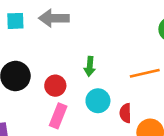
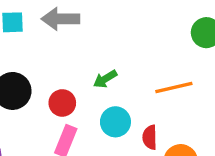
green arrow: (90, 66) -> (105, 79), turned 54

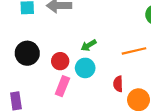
cyan circle: (115, 122) -> (85, 68), moved

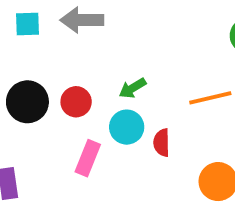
red circle: (60, 61) -> (76, 102), moved
red semicircle: (118, 84) -> (162, 143), moved

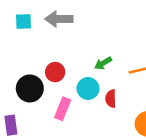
green arrow: (132, 88) -> (103, 63), moved
black circle: (27, 102) -> (30, 88), moved

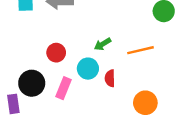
black circle: (30, 88) -> (32, 83), moved

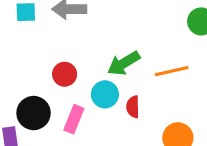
green arrow: (103, 44) -> (124, 63), size x1.5

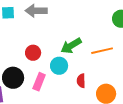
red semicircle: (133, 107) -> (81, 81), moved

